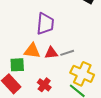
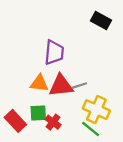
red triangle: (51, 53) -> (61, 86), size x1.6
green square: (17, 65) -> (38, 113), moved

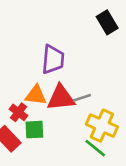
black rectangle: (101, 21) -> (107, 22), turned 30
red cross: (53, 122) -> (18, 112), moved

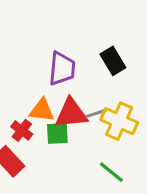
black rectangle: (107, 22) -> (113, 61), moved
yellow cross: (102, 126) -> (119, 121), moved
green square: (34, 130) -> (57, 133), moved

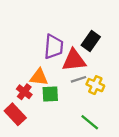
black rectangle: (113, 61) -> (91, 41), turned 66
red triangle: (71, 113) -> (74, 60), moved
yellow cross: (119, 121) -> (95, 85), size x0.7

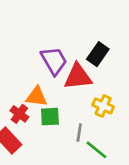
purple trapezoid: (54, 47) -> (54, 61), turned -35
gray line: (78, 79) -> (79, 133), moved, turned -63

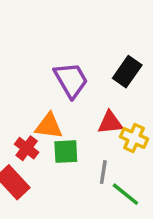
red triangle: (78, 77) -> (110, 123), moved, size x0.7

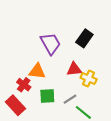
green square: (66, 152) -> (47, 96), moved
gray line: (103, 172) -> (70, 99), turned 48

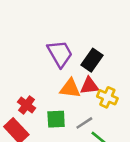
black rectangle: (84, 38) -> (92, 60), moved
orange triangle: (37, 71) -> (70, 88), moved

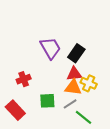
orange triangle: (70, 88) -> (73, 87), moved
red cross: (27, 105) -> (24, 79), moved, turned 32

